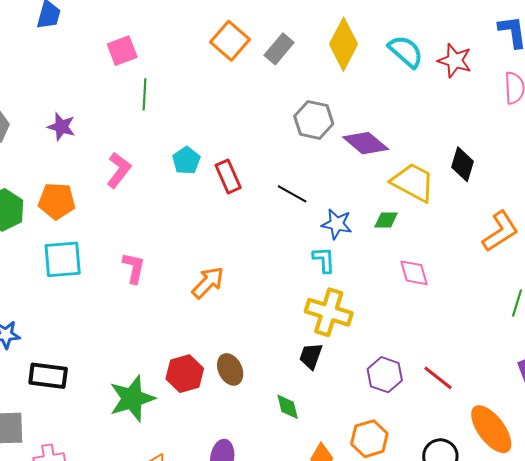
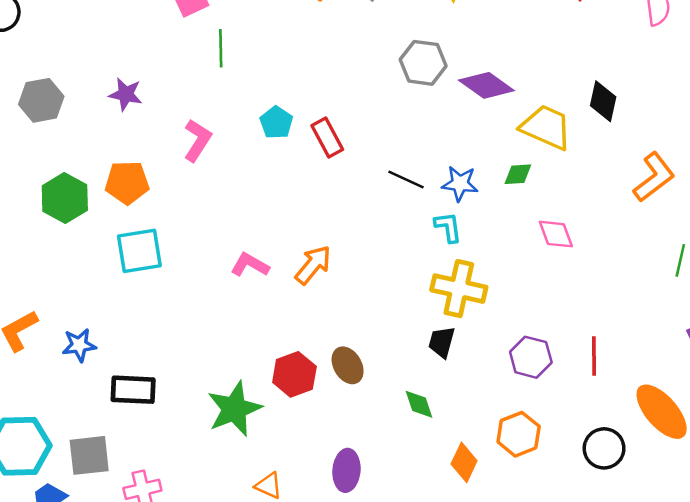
black line: (292, 194) -> (406, 179), moved
pink L-shape: (134, 268) -> (250, 265), moved, turned -68
red line: (438, 378) -> (594, 356), turned 56

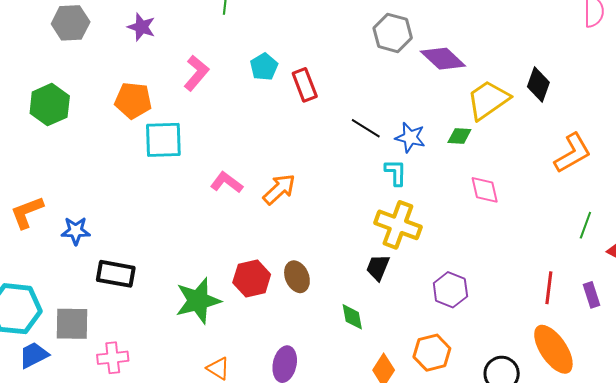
yellow trapezoid: (546, 127) -> (488, 100), turned -66
green hexagon: (65, 198) -> (50, 105), moved
cyan square: (139, 251) -> (163, 140), moved
red line: (594, 356) -> (549, 288), moved

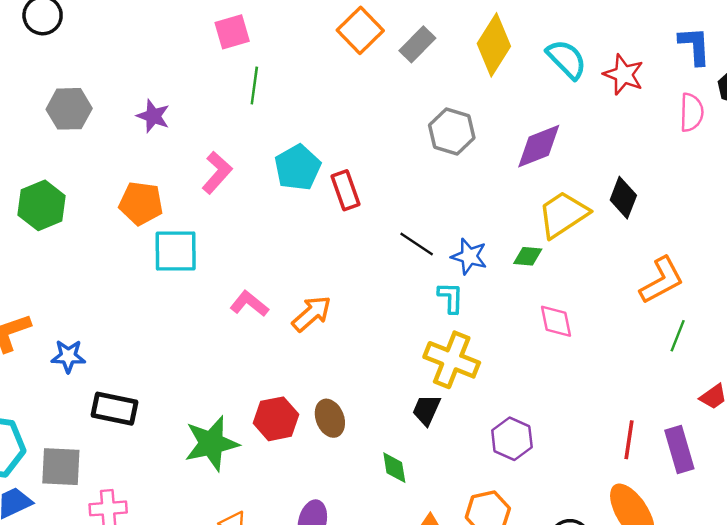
purple diamond: (443, 59) -> (539, 146), moved, turned -66
cyan pentagon: (264, 67) -> (298, 168), size x1.4
green line: (585, 225) -> (678, 336), moved
purple rectangle: (591, 295) -> (679, 450), size x1.5

